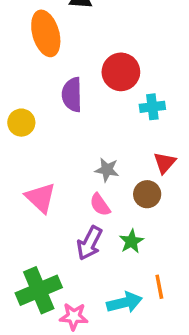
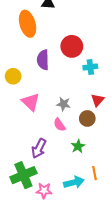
pink triangle: (41, 198) -> (31, 102), moved
purple arrow: (89, 243) -> (39, 148), moved

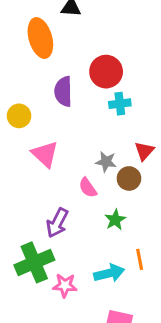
cyan cross: (90, 67) -> (120, 104), moved
gray star: (64, 104) -> (106, 162), moved

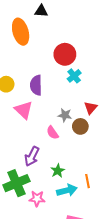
purple semicircle: (63, 91) -> (36, 85), moved
cyan cross: (120, 104) -> (74, 76), turned -32
green star: (115, 220) -> (58, 171), moved

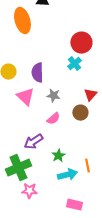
red circle: (65, 54) -> (81, 43), moved
gray star: (65, 115) -> (53, 96), moved
pink semicircle: (53, 133) -> (53, 119), turned -96
purple arrow: (32, 156) -> (33, 142), turned 30
pink star: (37, 199) -> (29, 191), moved

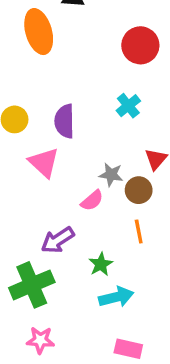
red circle: (81, 43) -> (140, 45), moved
gray star: (53, 96) -> (111, 175), moved
orange line: (87, 166) -> (139, 232), moved
pink star: (29, 191) -> (40, 340), moved

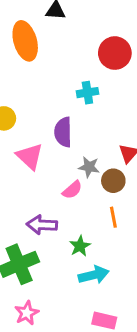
cyan cross: (128, 106) -> (87, 93), moved, turned 30
purple semicircle: (65, 121) -> (63, 132), moved
purple arrow: (58, 240) -> (42, 225), turned 36
pink star: (40, 340) -> (27, 313), turned -30

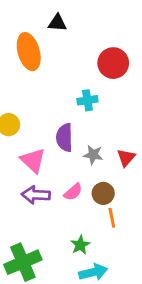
gray star: (89, 167) -> (93, 155), moved
brown circle: (113, 181) -> (103, 193), moved
purple arrow: (42, 225) -> (36, 195), moved

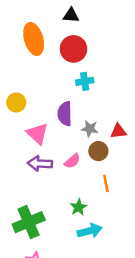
black triangle: (57, 23) -> (71, 15), moved
red circle: (113, 63) -> (74, 49), moved
red triangle: (126, 158) -> (118, 131), turned 42
brown circle: (103, 193) -> (98, 151), moved

